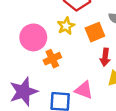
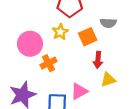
pink triangle: (84, 90) -> (79, 91), turned -48

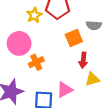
yellow star: (60, 32) -> (34, 15), moved

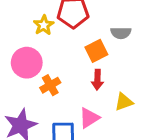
red arrow: (83, 60) -> (97, 80), moved

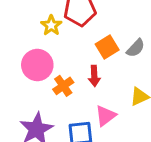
gray semicircle: (121, 33) -> (136, 48), moved, turned -42
red arrow: (97, 80) -> (94, 76), moved

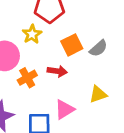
yellow star: (51, 25) -> (32, 34), moved
red arrow: (94, 76) -> (57, 71), turned -84

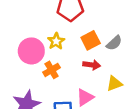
yellow star: (32, 34) -> (56, 41), moved
red arrow: (57, 71) -> (92, 65), moved

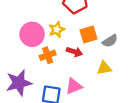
red arrow: (92, 65) -> (74, 52), moved
yellow triangle: (114, 84) -> (104, 68), moved

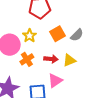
red arrow: (74, 52) -> (51, 59), moved
yellow triangle: (104, 68) -> (69, 60), moved

